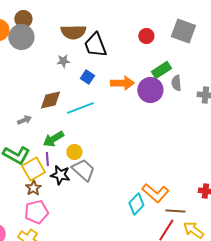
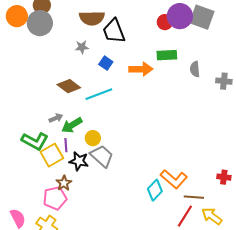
green rectangle: (161, 70) -> (167, 55), moved, turned 30
purple circle: (150, 90) -> (180, 16), moved
brown diamond: (50, 100) -> (69, 86), turned 50
gray arrow: (24, 120) -> (56, 118), moved
brown star: (33, 188) -> (64, 183), moved

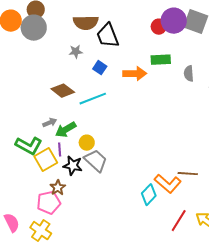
brown line: (194, 197) -> (188, 174), moved

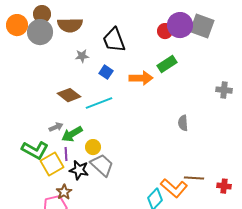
brown semicircle: (86, 23) -> (70, 25), moved
green rectangle: (161, 60) -> (167, 64), turned -30
gray semicircle: (189, 74) -> (183, 123), moved

